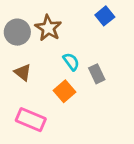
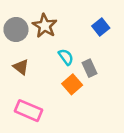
blue square: (105, 16) -> (101, 27), moved
orange square: (64, 91) -> (72, 84), moved

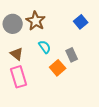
cyan semicircle: (66, 57) -> (45, 47), moved
pink rectangle: (28, 111) -> (19, 77), moved, turned 50

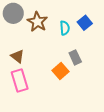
gray circle: (13, 24) -> (13, 13), moved
cyan semicircle: (45, 47) -> (65, 28), moved, turned 32

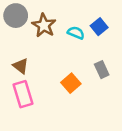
cyan semicircle: (65, 28) -> (76, 33), turned -64
gray rectangle: (75, 57) -> (102, 70), moved

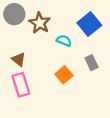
blue square: (99, 27) -> (89, 24), size x1.5
cyan semicircle: (76, 33) -> (64, 41), moved

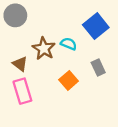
brown star: (40, 23) -> (44, 49), moved

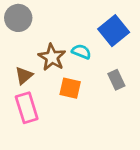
brown triangle: (20, 64) -> (24, 75), turned 42
orange square: (69, 80) -> (70, 88), moved, turned -36

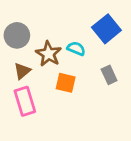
gray circle: (18, 18) -> (17, 35), moved

